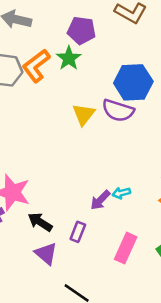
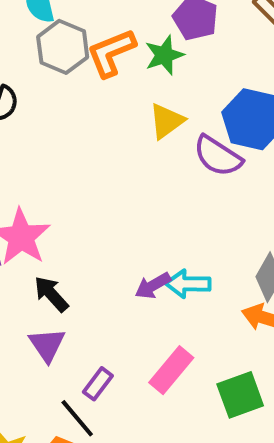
yellow triangle: (84, 114) -> (167, 121), moved
cyan arrow: (121, 193) -> (188, 284), size x1.5
purple rectangle: (78, 232) -> (98, 384), moved

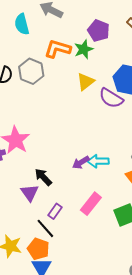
gray hexagon: (63, 47) -> (31, 71), moved
orange L-shape: (111, 53) -> (58, 49), turned 40
black arrow: (51, 294) -> (43, 177), moved

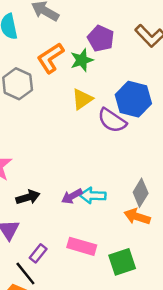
orange L-shape: (58, 49) -> (50, 58), turned -52
black arrow: (43, 177) -> (28, 197), moved, turned 114
pink rectangle: (91, 204) -> (82, 246), turned 65

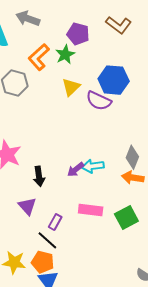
black arrow: (28, 197) -> (39, 176), turned 108

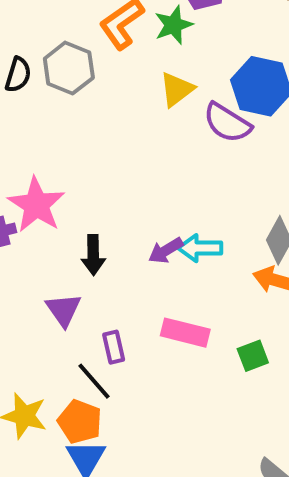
green square: (126, 217) -> (253, 356), size x0.7
purple rectangle: (55, 222) -> (114, 347), turned -49

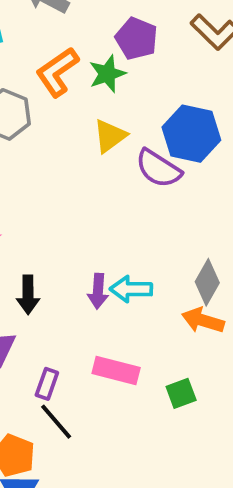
purple arrow: (166, 250) -> (98, 291), turned -56
purple rectangle: (114, 347) -> (47, 384), turned 32
black line: (94, 381) -> (56, 422), moved

